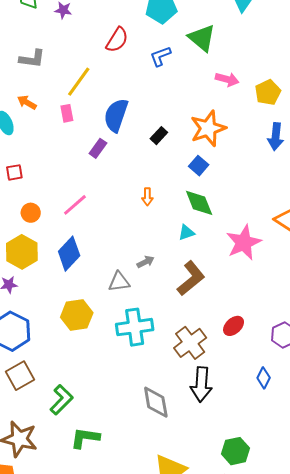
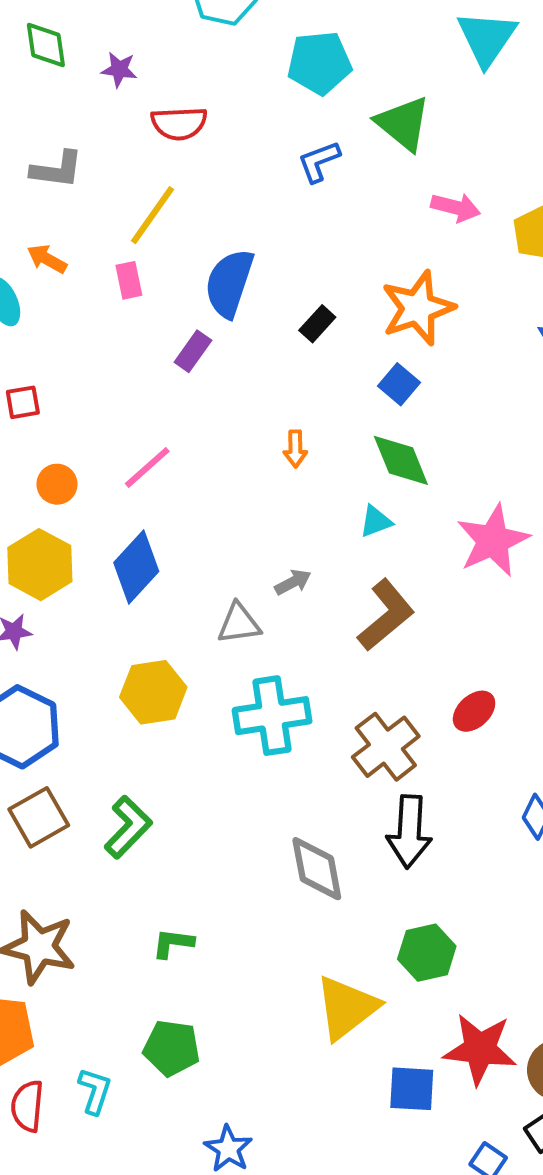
red semicircle: (117, 40) -> (179, 123), moved, turned 56
green L-shape: (61, 400) -> (128, 827), moved
green L-shape: (85, 438) -> (173, 943), size x0.7
green hexagon: (236, 451) -> (427, 953), moved

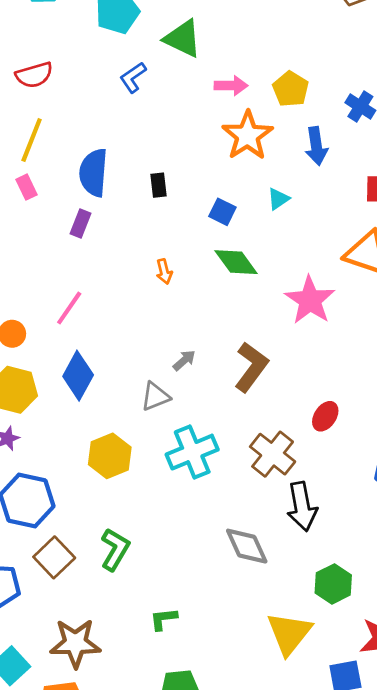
orange star: (418, 308) -> (247, 135), moved
black rectangle: (317, 324) -> (158, 185), turned -35
cyan triangle: (376, 521) -> (278, 199), moved

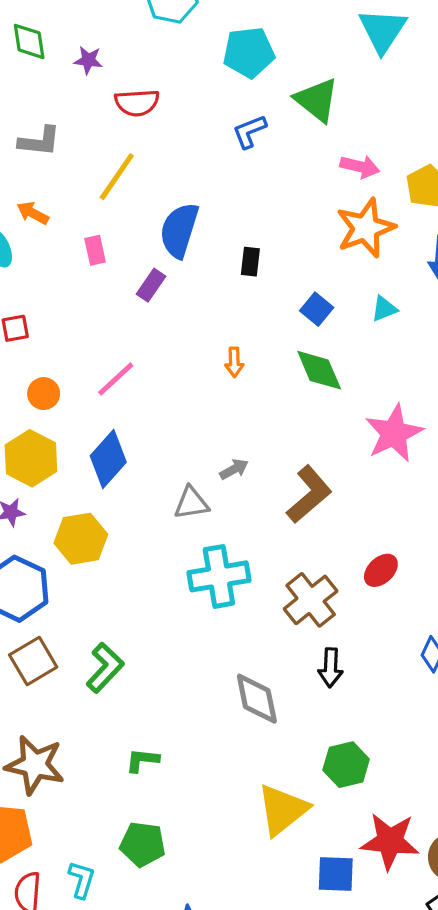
pink rectangle: (27, 187) -> (95, 250), moved
yellow hexagon: (110, 456) -> (81, 539), moved
black arrow: (302, 506) -> (331, 668), size x0.7

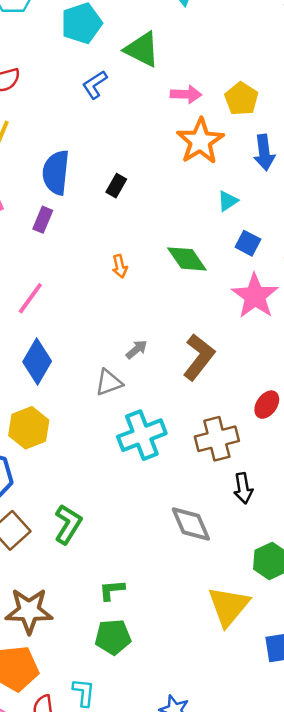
black rectangle: (250, 262) -> (116, 186), turned 35
blue square: (317, 309) -> (248, 243), moved
brown cross: (311, 600) -> (217, 439), turned 36
green pentagon: (143, 844) -> (113, 637), moved

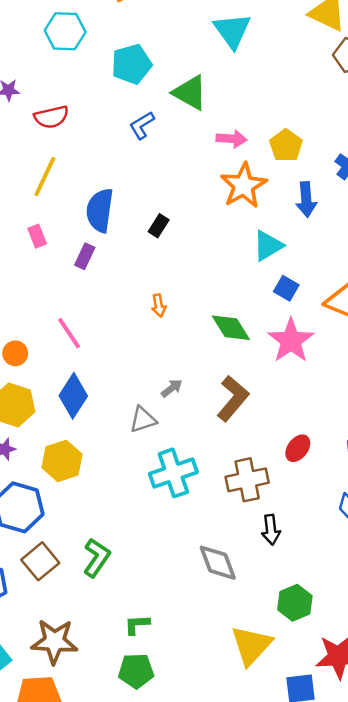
cyan triangle: (228, 201) -> (268, 246), size x1.5
green diamond: (187, 259) -> (231, 328), moved
pink line: (30, 298) -> (69, 333), turned -72

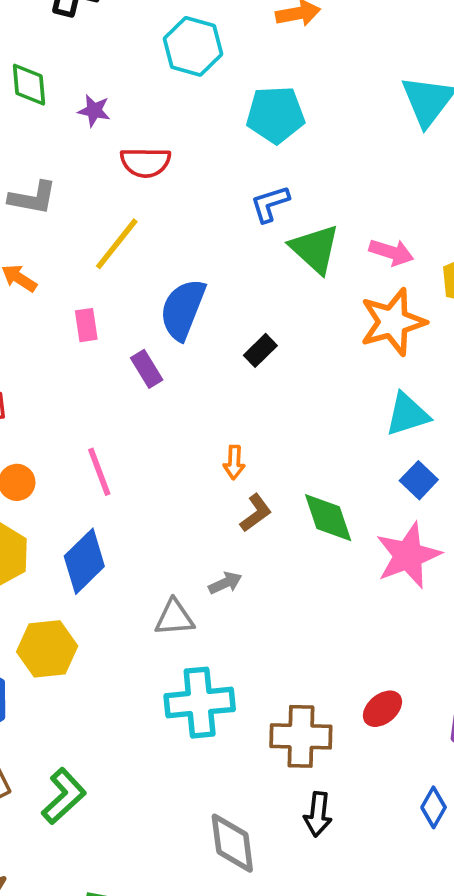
green triangle: (190, 93) -> (315, 249), moved
purple rectangle: (85, 256) -> (147, 369), turned -70
brown L-shape: (233, 398) -> (256, 513), moved, size x0.6

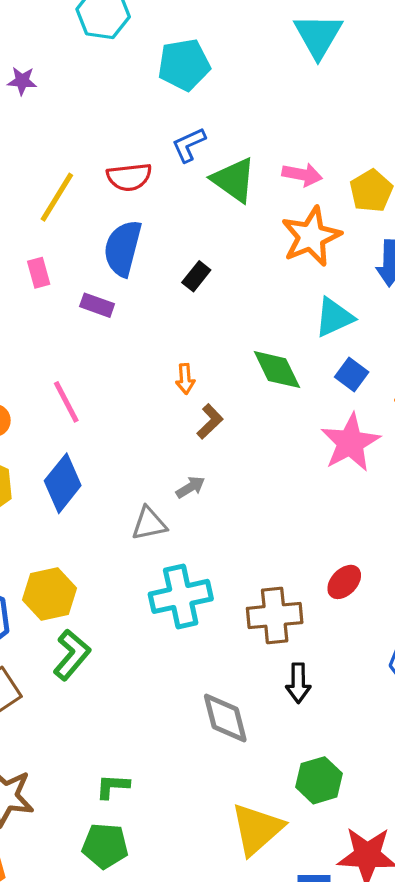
red semicircle: (145, 162) -> (129, 177), moved
purple rectangle: (147, 369) -> (97, 305), turned -32
green diamond: (328, 518) -> (277, 370), moved
yellow hexagon: (47, 649) -> (50, 594), moved
green L-shape: (64, 796) -> (72, 655), moved

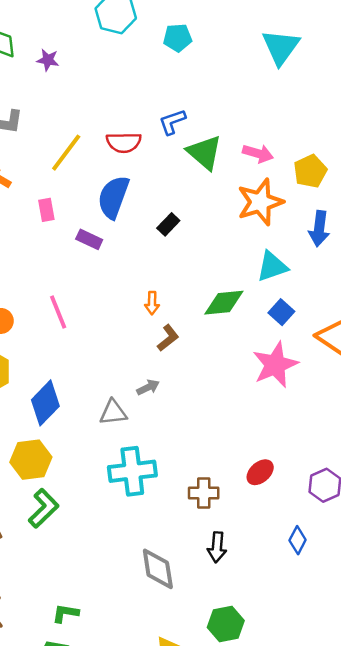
cyan pentagon: (184, 65) -> (178, 38), moved, size x0.7
green diamond: (277, 370) -> (224, 303), turned -75
blue diamond: (63, 483) -> (45, 403), moved
brown cross: (275, 615) -> (204, 493), size x0.7

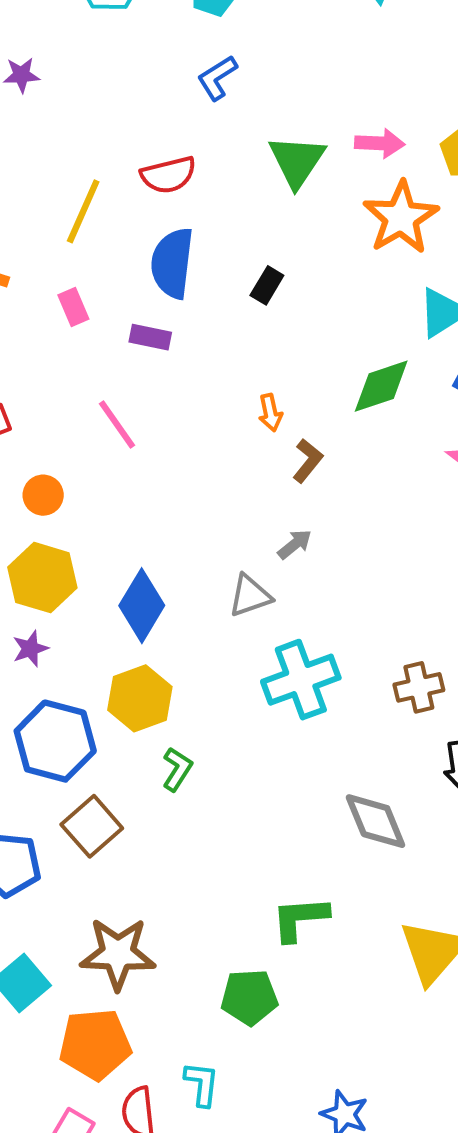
blue L-shape: (172, 122) -> (217, 78), moved
green triangle: (205, 152) -> (297, 161), turned 36
pink line: (58, 312) -> (117, 425), moved
green L-shape: (44, 508) -> (177, 769), size x0.7
green L-shape: (65, 613) -> (300, 919), moved, size x1.4

